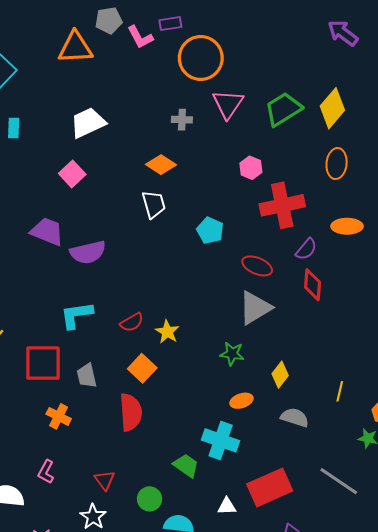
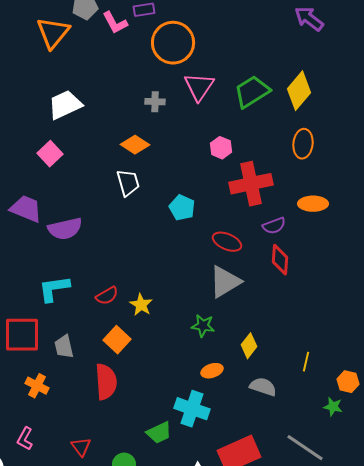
orange triangle: (75, 48) -> (53, 33), turned -48
purple semicircle: (306, 249) -> (274, 226), turned 30
green trapezoid: (186, 466) -> (159, 433), turned 120

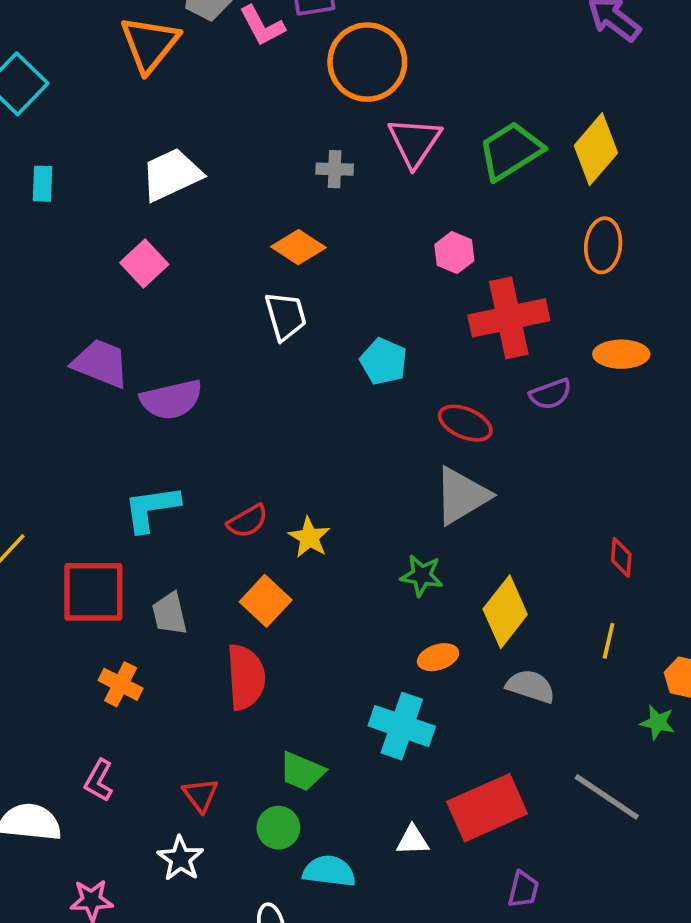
red diamond: (280, 260) -> (621, 557), moved, size x0.7
yellow diamond: (249, 346) -> (505, 612), size x1.5
green trapezoid: (159, 433) -> (302, 771), moved, turned 48

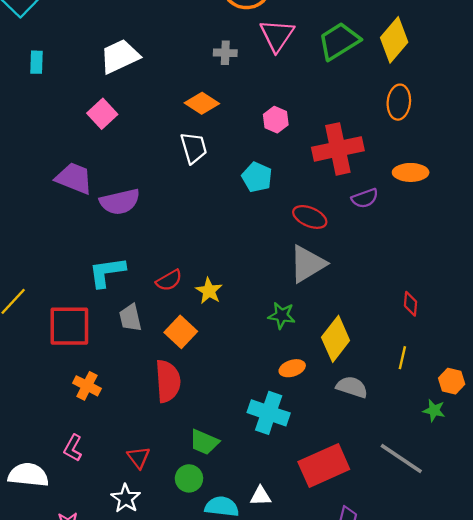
pink hexagon: (454, 253) -> (276, 120), moved
gray trapezoid: (170, 614) -> (130, 318), moved
white triangle: (413, 840) -> (261, 496), moved

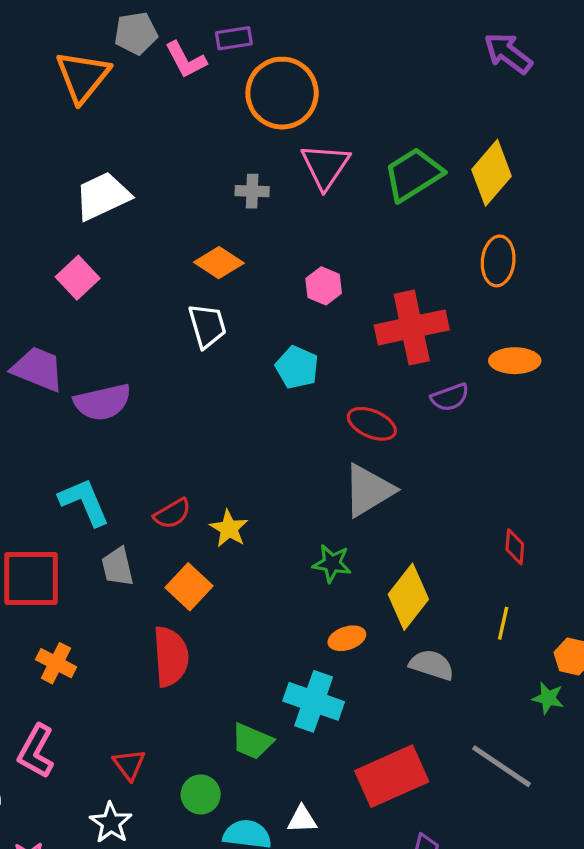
cyan L-shape: (107, 272) -> (84, 502), turned 75
green trapezoid: (204, 442) -> (252, 741), moved
pink L-shape: (73, 448) -> (36, 751), size x1.4

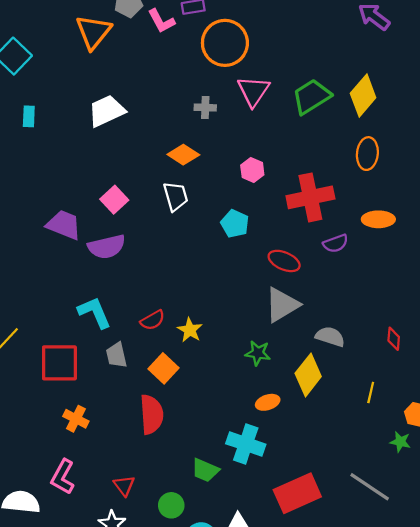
pink square: (78, 278) -> (114, 200), moved
red diamond: (515, 547) -> (394, 339), moved
gray semicircle: (432, 665) -> (330, 337), moved

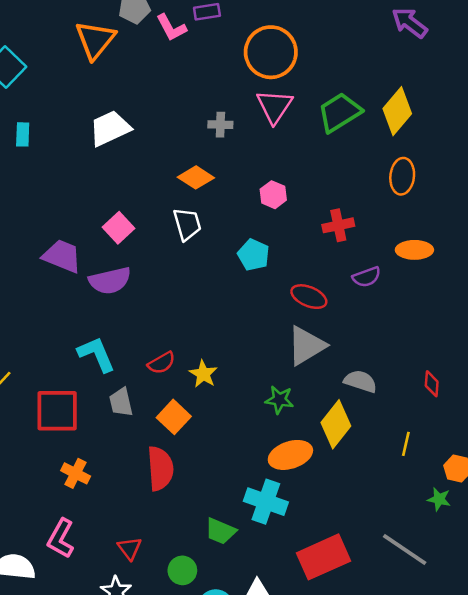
orange circle: (225, 43) -> (271, 52), moved
red cross: (310, 197) -> (338, 225), size x0.6
orange ellipse: (268, 402) -> (290, 455), size x1.6

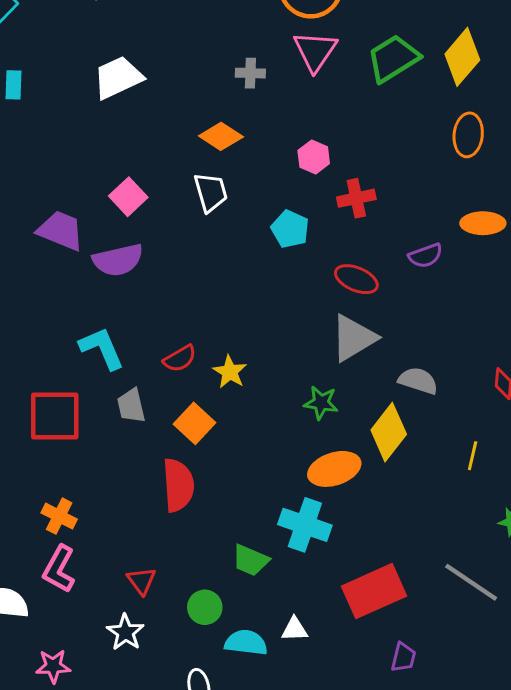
red cross: (338, 225) -> (356, 198), moved
orange cross: (76, 473) -> (59, 516), moved

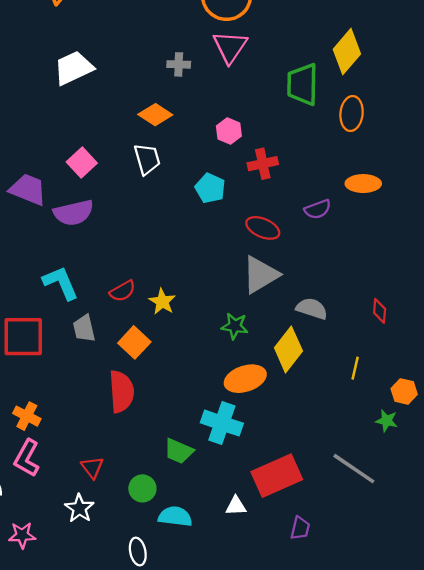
green trapezoid: (393, 58) -> (302, 84), moved, turned -57
white triangle: (295, 629) -> (236, 506), moved

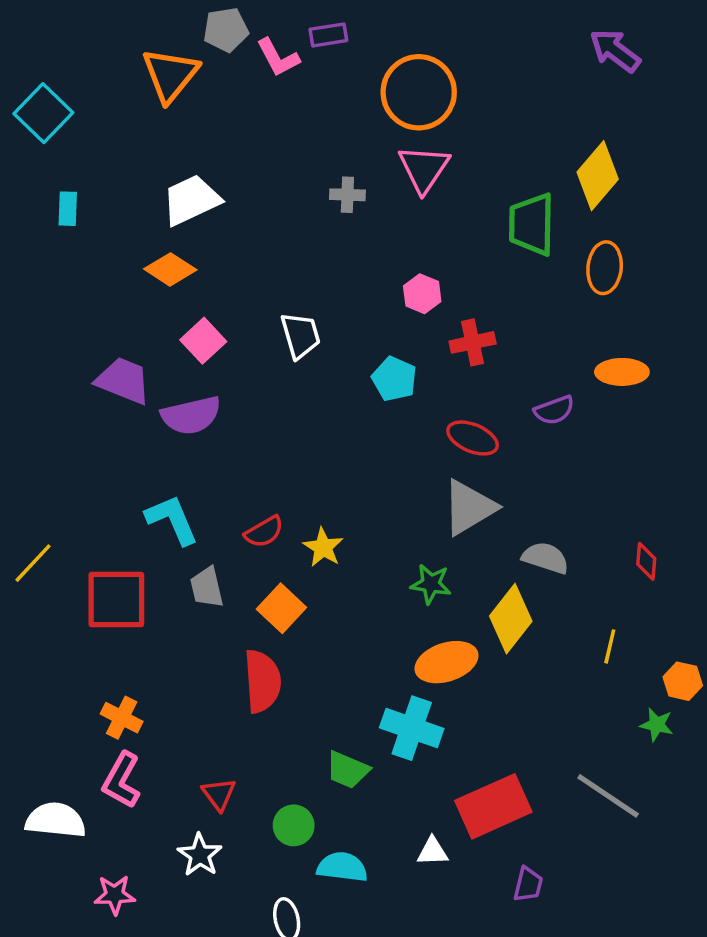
orange diamond: (155, 115) -> (170, 269), moved

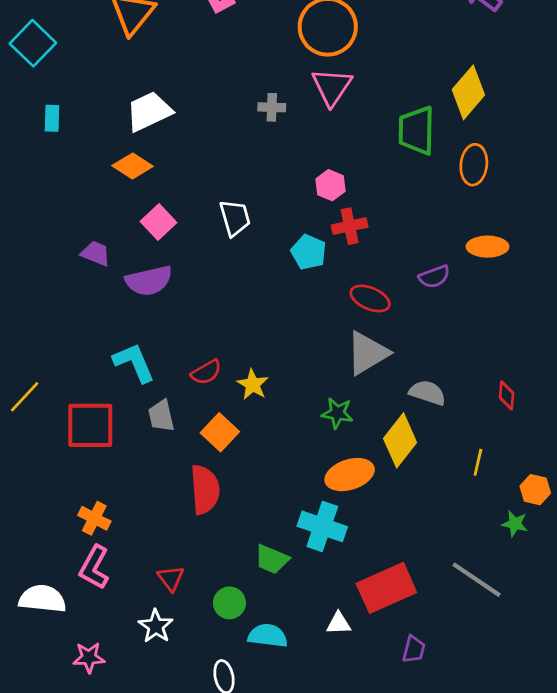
red cross: (473, 342) -> (350, 226), moved
purple trapezoid: (123, 381) -> (96, 253), size x0.7

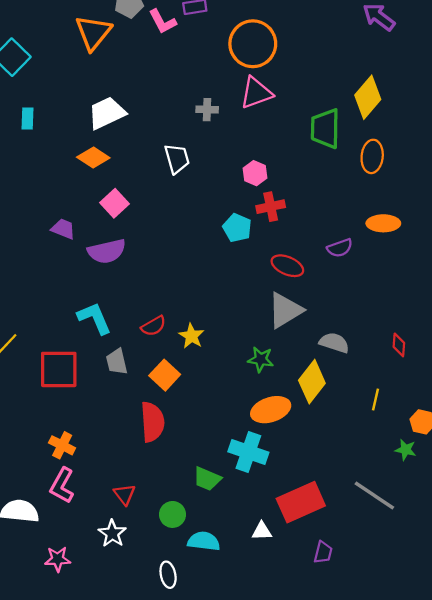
pink triangle: (332, 87) -> (256, 93), turned 36
white trapezoid: (235, 218) -> (177, 159), moved

